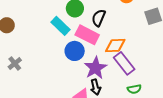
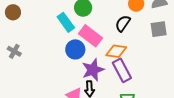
black semicircle: (99, 18) -> (123, 23), moved
gray cross: (15, 63) -> (14, 51), turned -32

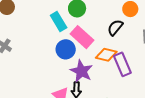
purple star: (93, 70) -> (81, 71), turned -30
purple rectangle: (122, 70) -> (122, 64), moved

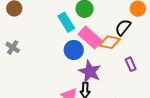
orange diamond: (106, 55) -> (110, 42), moved
purple rectangle: (122, 64) -> (131, 64), size x0.6

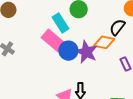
pink rectangle: (90, 37) -> (53, 40), moved
purple star: (90, 72) -> (86, 52), moved

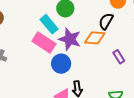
blue circle: (68, 51) -> (61, 64), moved
purple star: (86, 52) -> (70, 39), moved

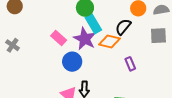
cyan rectangle: (49, 24) -> (93, 24), moved
pink rectangle: (44, 42) -> (59, 38), size x0.7

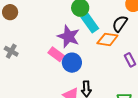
pink rectangle: (59, 38) -> (56, 54), moved
purple star: (85, 39) -> (69, 37), moved

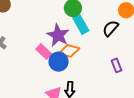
orange diamond: (107, 39) -> (69, 51), moved

